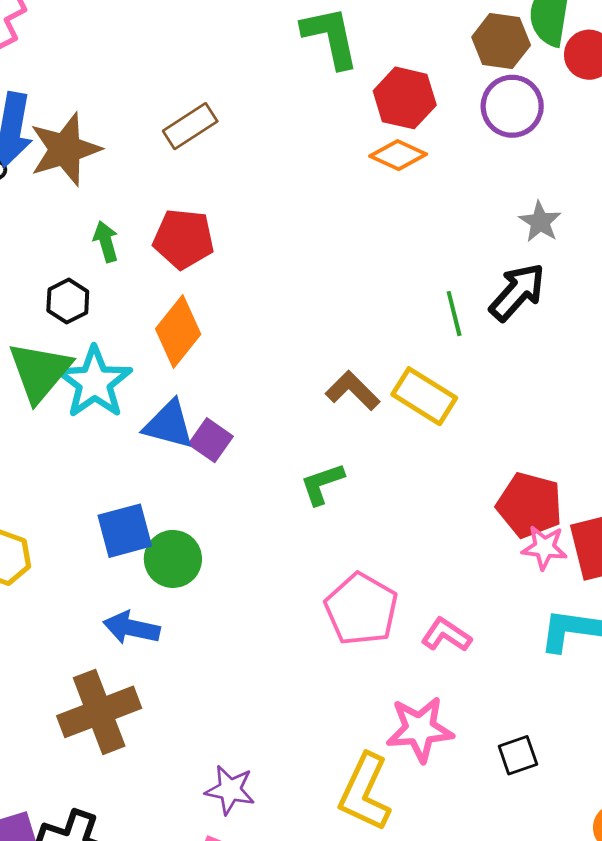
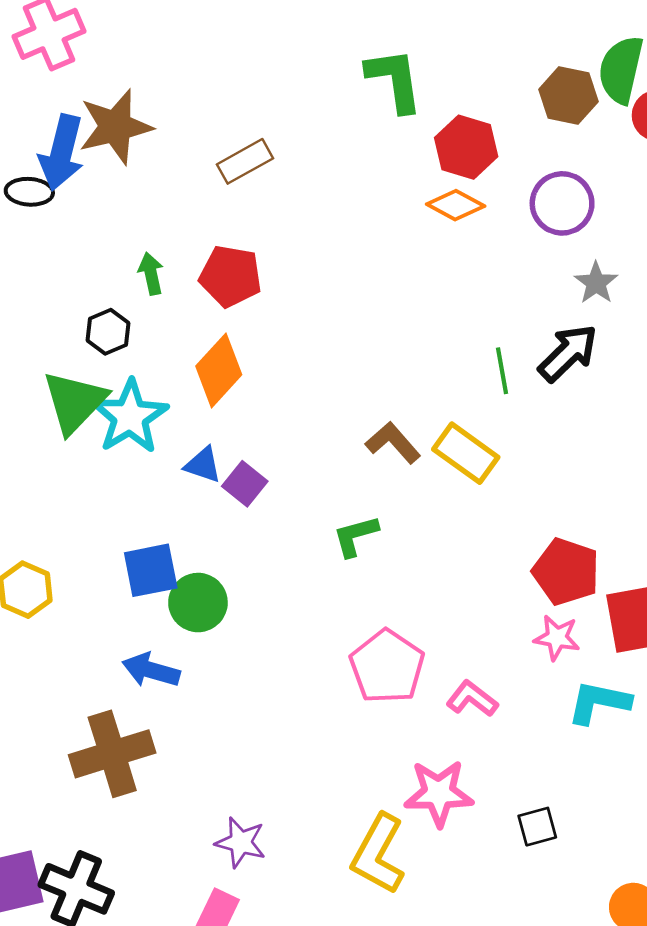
purple circle: (512, 106) -> (562, 203), moved
brown star: (65, 149) -> (115, 127), moved
blue triangle: (169, 425) -> (203, 465), size x0.7
pink star: (544, 547) -> (557, 638), moved

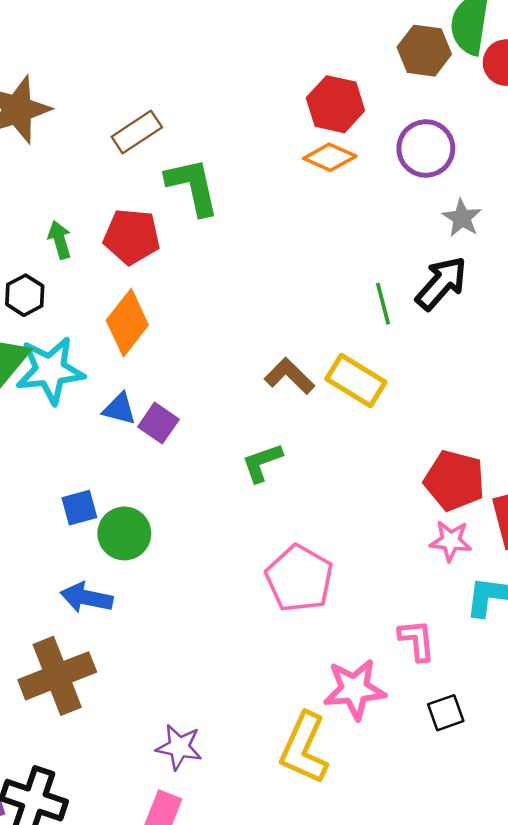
green L-shape: (394, 80) -> (193, 186), moved
cyan star: (130, 417) -> (50, 370), turned 30
blue square: (151, 570) -> (79, 508), size x0.7
pink L-shape: (472, 699) -> (417, 640), moved, turned 51

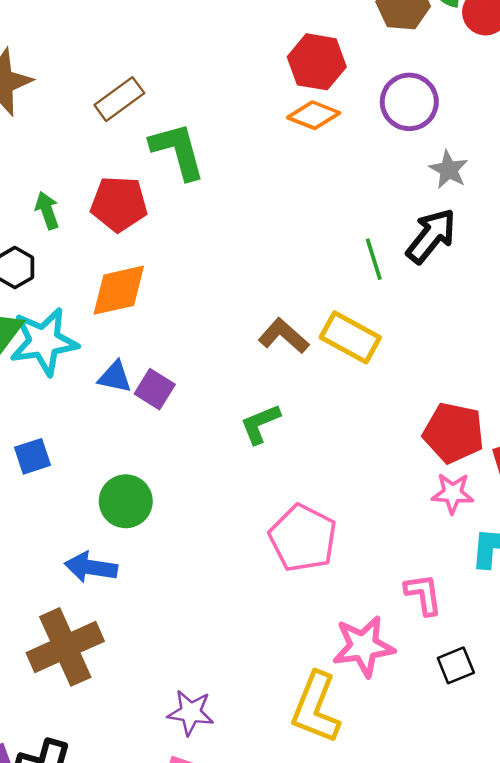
orange diamond: (127, 323) -> (119, 290), turned 42
blue square: (79, 508) -> (33, 456), moved

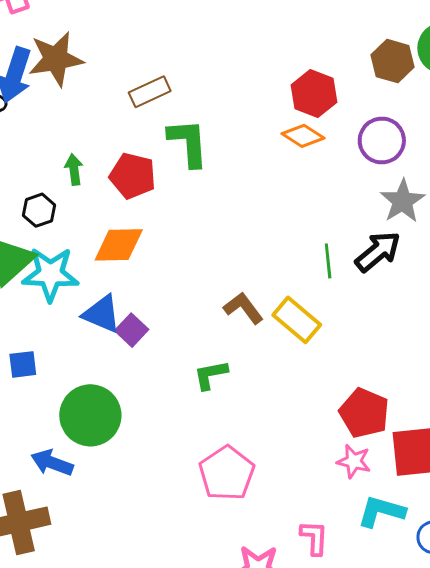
gray star: (449, 170) -> (403, 201), size x1.4
blue triangle: (115, 377) -> (102, 314), size x1.4
green circle: (126, 501) -> (90, 415), size x1.4

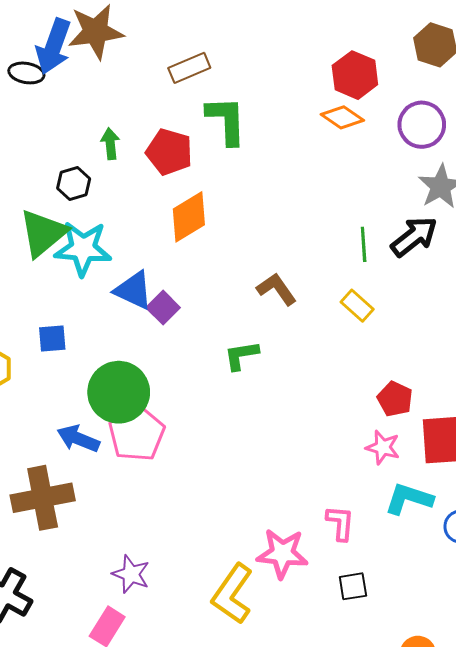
orange diamond: (119, 245) -> (189, 217), moved, turned -32
yellow rectangle: (297, 320) -> (357, 306), moved, size x0.7
red pentagon: (364, 413) -> (395, 399), size x0.7
pink pentagon: (227, 473) -> (137, 434), moved

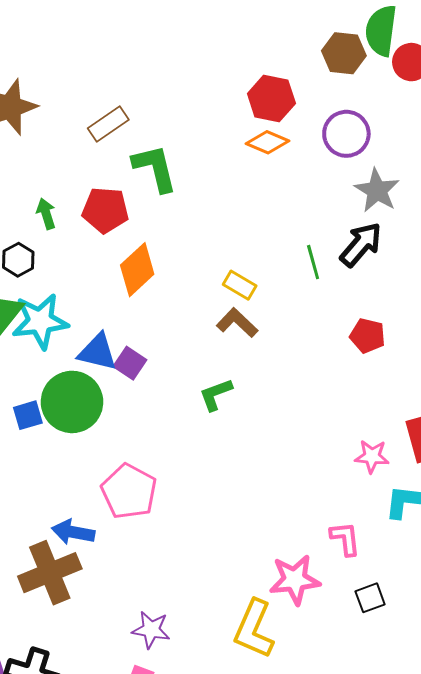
yellow rectangle: (357, 306) -> (240, 285), moved
green circle: (119, 392) -> (72, 402), moved
red pentagon: (395, 399) -> (368, 336), moved
blue arrow: (78, 439) -> (73, 532), moved

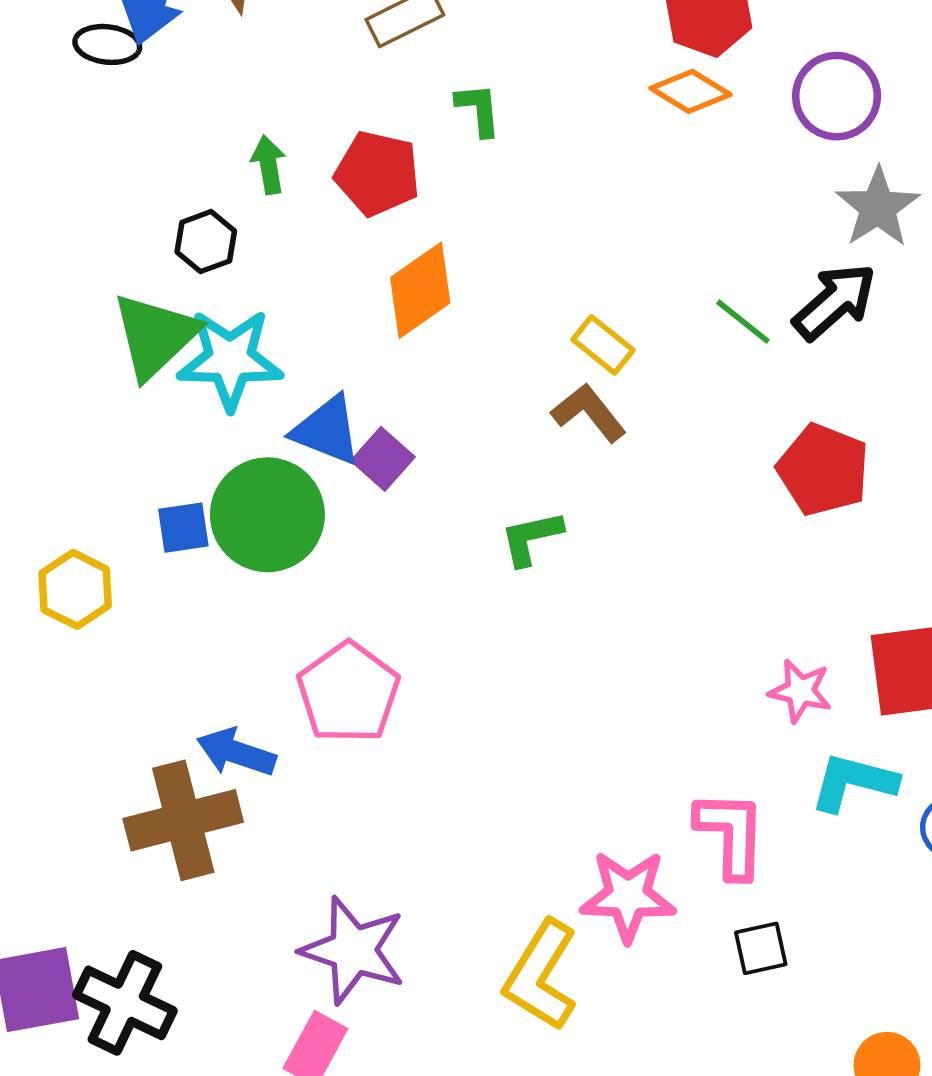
green L-shape: (155, 168) -> (478, 109), size x0.6
green line: (313, 262) -> (743, 322), turned -44
red pentagon: (368, 336) -> (823, 470), size x1.4
pink L-shape: (345, 539) -> (731, 834), size x1.4
purple star: (151, 630) -> (353, 950), size x1.5

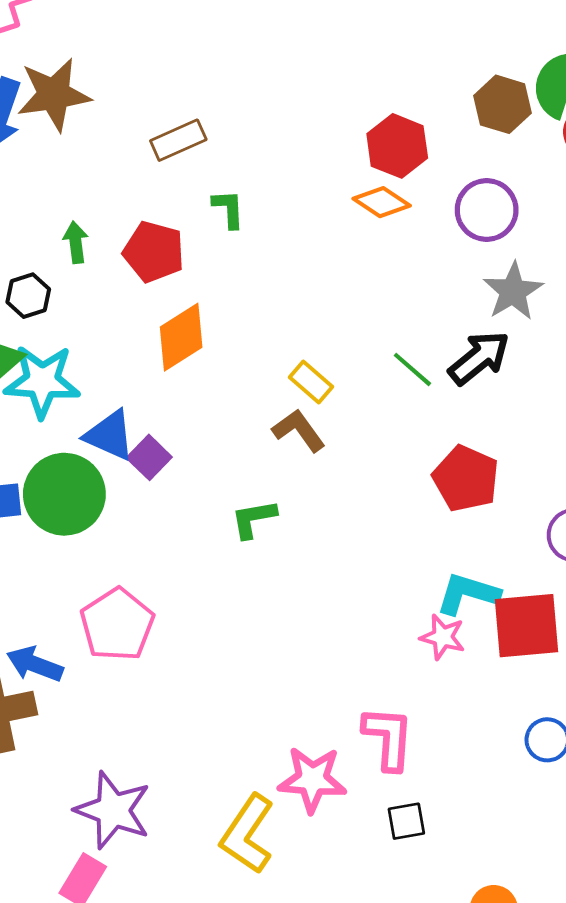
cyan L-shape: (854, 782) -> (468, 594), moved

